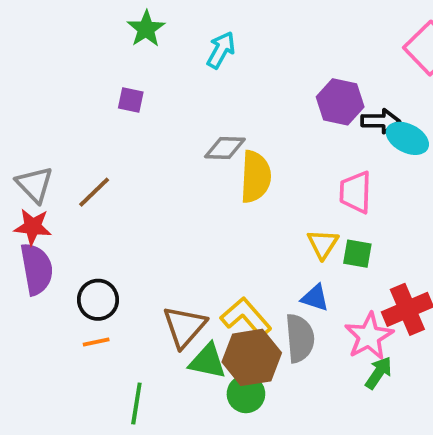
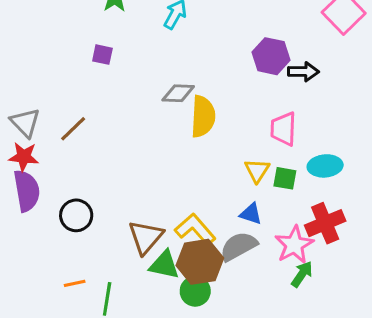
cyan ellipse: (407, 138) -> (325, 166), moved, turned -32
gray semicircle: (300, 338) -> (239, 246), turned -114
orange line: (96, 342) -> (75, 283), moved

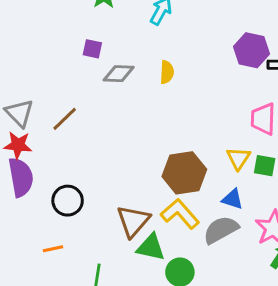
gray diamond: (178, 93) -> (119, 74), moved
yellow semicircle: (203, 116) -> (167, 72), moved, size x0.6
brown hexagon: (200, 262) -> (184, 173), moved
orange line: (75, 283) -> (53, 249), moved

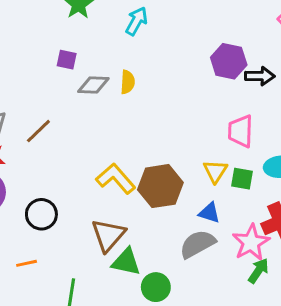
yellow semicircle: (167, 72) -> (128, 82), moved
yellow L-shape: (180, 214) -> (116, 179), moved

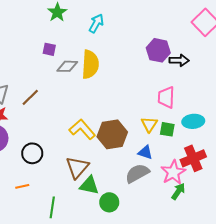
yellow semicircle: (128, 82) -> (90, 64), size x1.8

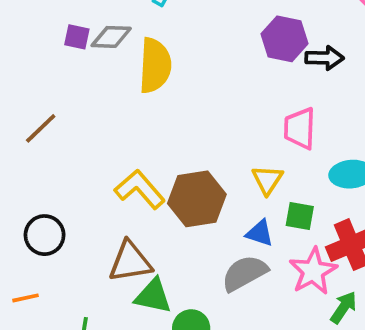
gray diamond: (67, 66) -> (111, 37), moved
green square: (167, 129) -> (300, 216), moved
brown triangle: (77, 167) -> (130, 262), turned 40
green arrow: (178, 191) -> (344, 307), moved

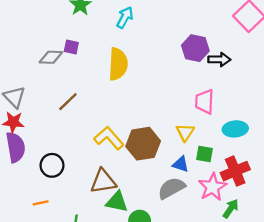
gray diamond: (111, 37) -> (51, 57), moved
brown line: (41, 128) -> (68, 102), moved

